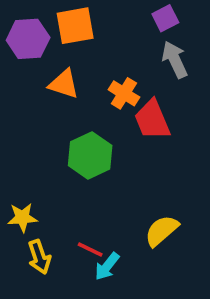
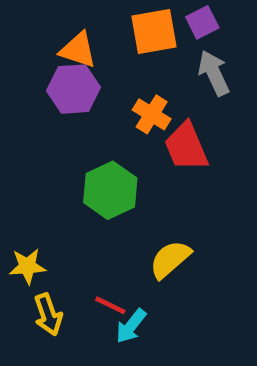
orange square: (75, 26) -> (154, 32), moved
purple hexagon: (28, 39) -> (73, 89), moved
orange triangle: (64, 84) -> (78, 50), moved
yellow semicircle: (162, 231) -> (170, 259), moved

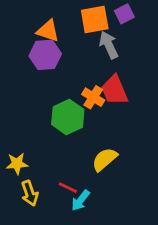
gray arrow: (214, 73) -> (109, 45), moved
orange cross: (152, 114) -> (93, 97), moved

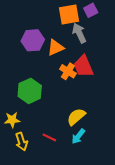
orange triangle: (48, 31) -> (56, 48), moved, turned -42
green hexagon: (68, 117) -> (30, 91), moved
cyan arrow: (81, 200) -> (78, 136), moved

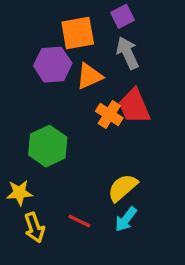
purple square: (91, 10) -> (123, 16), moved
orange square: (69, 14) -> (78, 33), moved

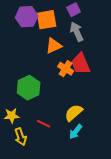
purple hexagon: (53, 65) -> (27, 17), moved
red line: (79, 221) -> (44, 124), moved

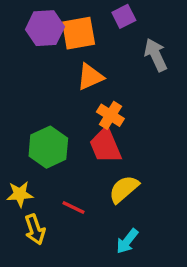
gray arrow: (77, 32) -> (156, 55), moved
red trapezoid: (81, 64) -> (105, 146), moved
cyan arrow: (76, 132) -> (127, 241), moved

